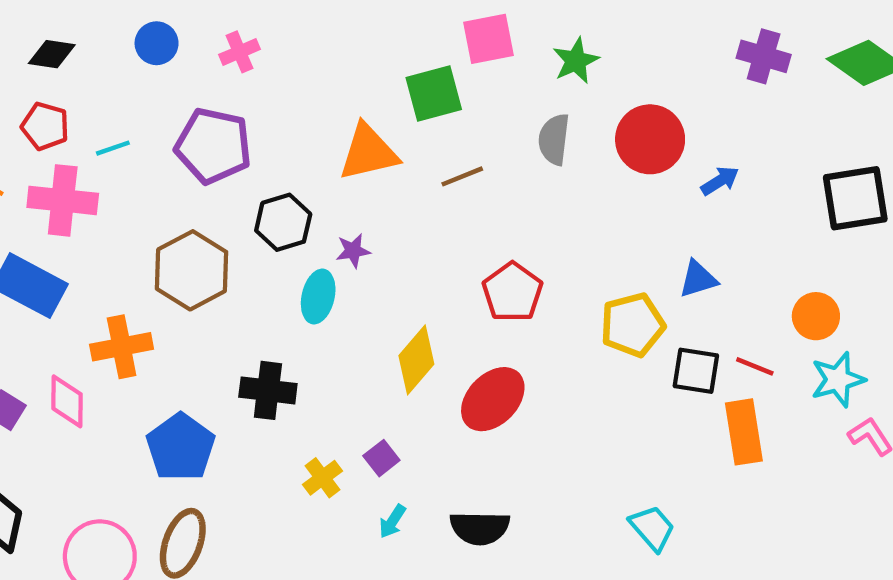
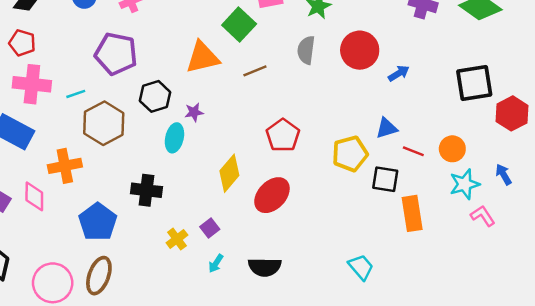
green square: (434, 93) -> (239, 25), turned -32
cyan line: (113, 148) -> (76, 94), moved
red line: (755, 366) -> (413, 151), moved

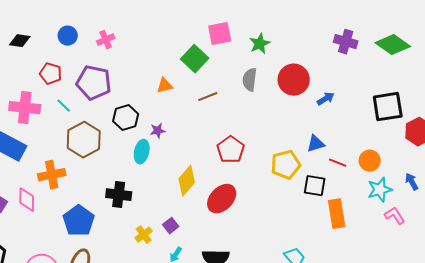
red pentagon: (22, 43) -> (51, 74), moved
orange triangle: (203, 57) -> (165, 86), size x0.6
cyan line: (76, 94) -> (64, 106), moved, turned 63

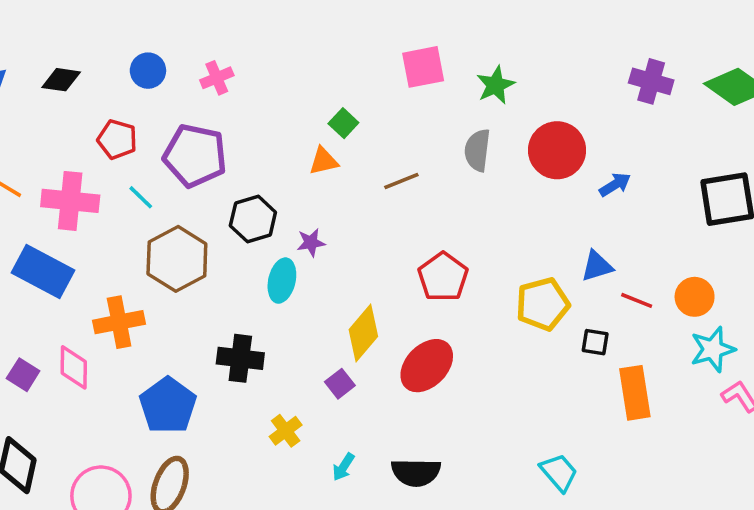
green square: (195, 59) -> (343, 123), moved, size x0.6
black square: (315, 186) -> (595, 342), size x0.7
purple square: (171, 226) -> (340, 384), moved

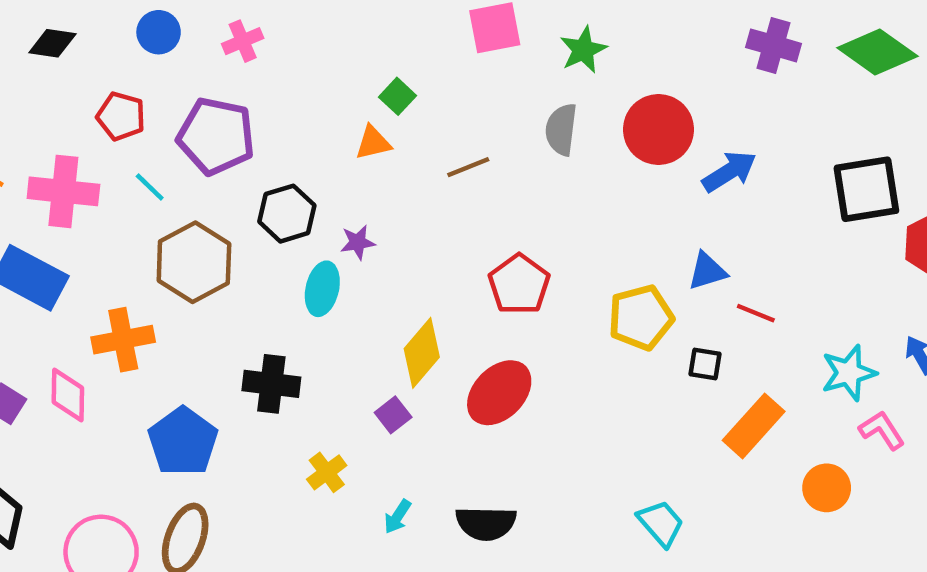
blue arrow: (615, 185) -> (729, 172), size x1.4
orange circle: (695, 297) -> (827, 488), moved
orange rectangle: (635, 393) -> (754, 426), turned 51

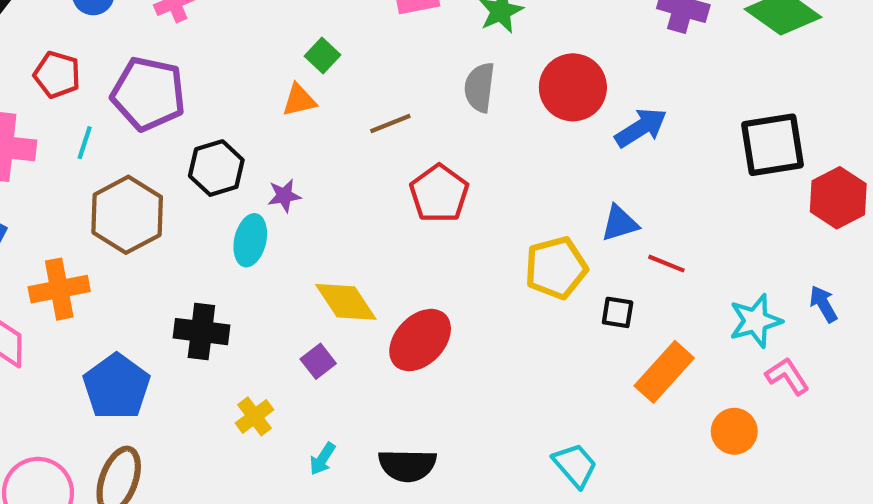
cyan line: (150, 187) -> (85, 143), turned 64
red pentagon: (519, 284) -> (439, 194), moved
yellow diamond: (422, 353) -> (346, 302), turned -74

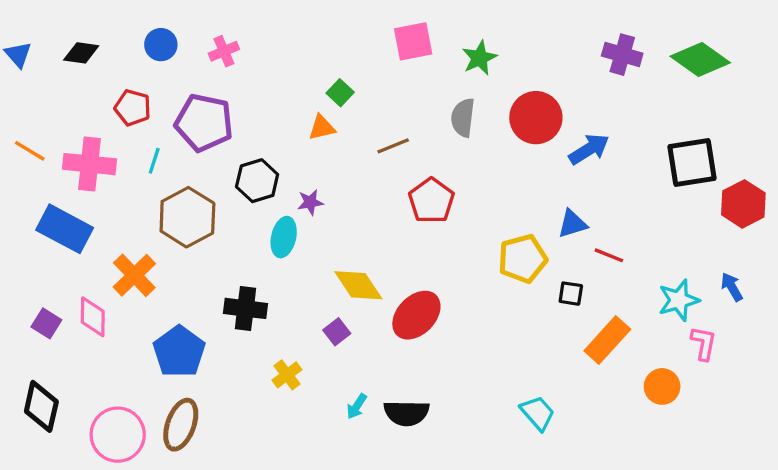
orange cross: (59, 289) -> (134, 275), turned -33
pink L-shape: (787, 376) -> (704, 343), turned 44
cyan arrow: (322, 459) -> (357, 406), moved

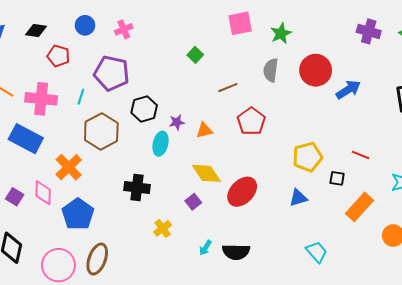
red pentagon: (133, 108) -> (58, 56), moved
orange triangle: (322, 128) -> (204, 130), moved
blue triangle: (572, 224) -> (298, 198), moved
blue pentagon: (179, 352) -> (78, 214), moved

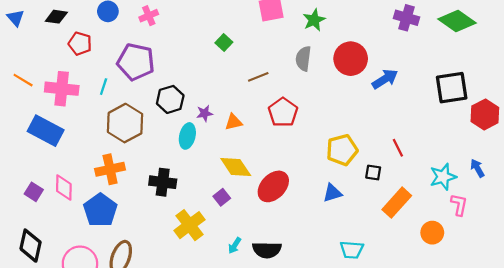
red line: (361, 155) -> (398, 148), turned 42
orange cross: (69, 167) -> (110, 169), moved, turned 32
yellow cross: (163, 228) -> (190, 225), size x1.6
cyan trapezoid: (317, 252) -> (352, 250), turned 135

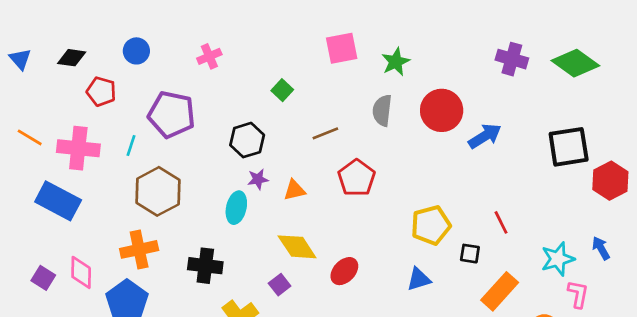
pink cross: (149, 16) -> (209, 56), moved
black hexagon: (170, 99) -> (247, 140), moved
red ellipse: (273, 186) -> (344, 271), size x0.7

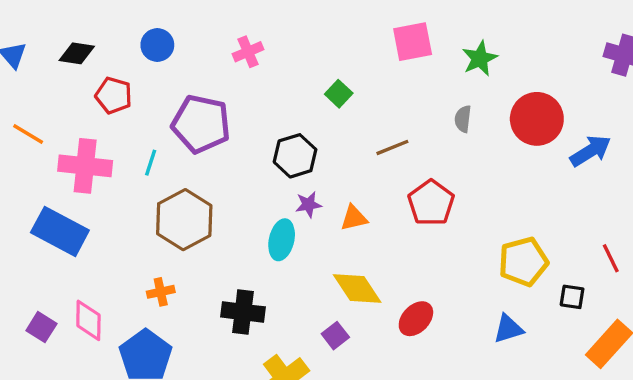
gray semicircle: (382, 110) -> (463, 119), size x0.7
orange line: (30, 137) -> (28, 134), moved
orange cross: (139, 249) -> (161, 292), size x0.6

